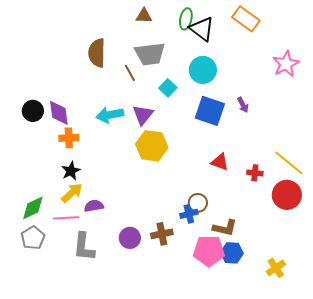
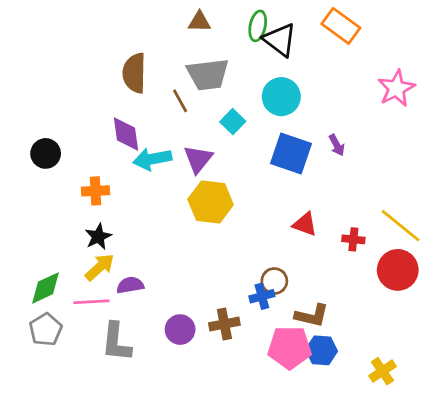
purple diamond: (59, 113) -> (126, 134), moved

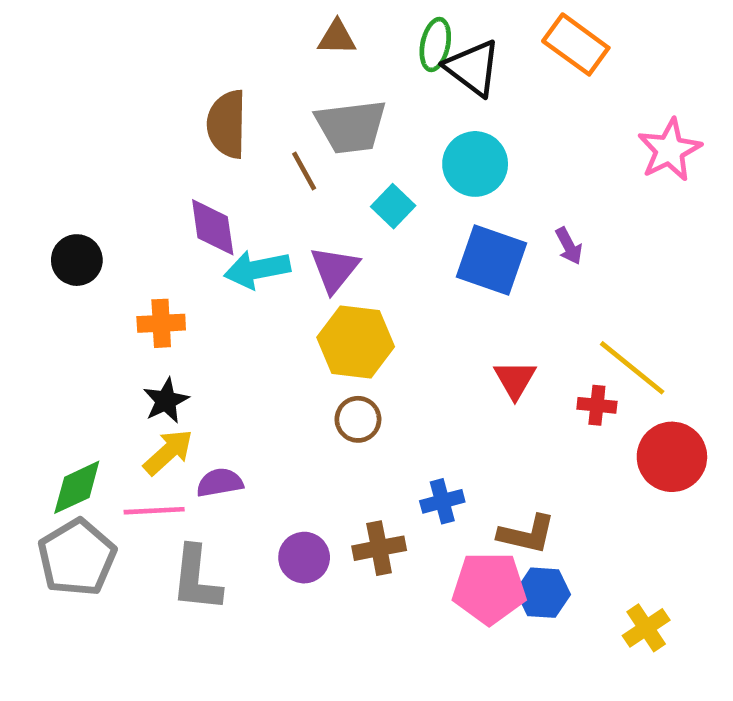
red triangle: (305, 224) -> (515, 380), turned 40
yellow line: (400, 226) -> (632, 368), moved
brown circle: (274, 281) -> (358, 419), moved
gray pentagon: (46, 330) -> (77, 558), size x1.4

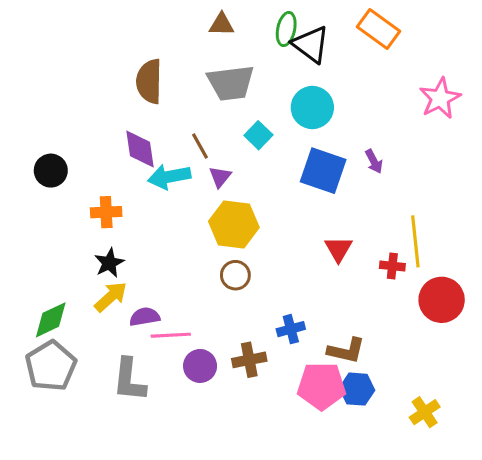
brown line: (304, 171) -> (200, 146), moved
purple triangle: (335, 269) -> (220, 177), size x0.7
yellow line: (632, 368) -> (415, 241), turned 45
pink line: (154, 511) -> (171, 335), moved

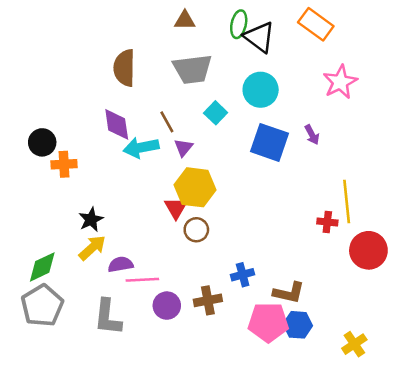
pink star: (440, 98) -> (340, 82), moved
orange cross: (106, 212) -> (64, 164), moved
red triangle: (338, 249) -> (176, 208), moved

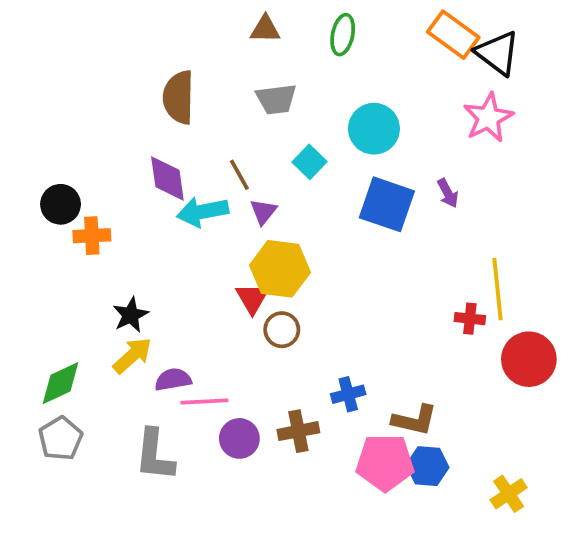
black triangle: (259, 37) -> (498, 53), moved
gray trapezoid: (192, 69) -> (276, 99), size x0.7
gray pentagon: (42, 306) -> (61, 438), size x0.7

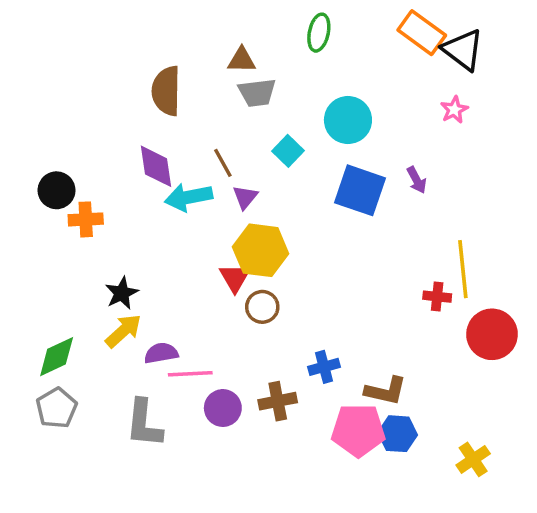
brown triangle: (265, 29) -> (242, 60), moved
pink star: (488, 118) -> (454, 110), size x0.6

